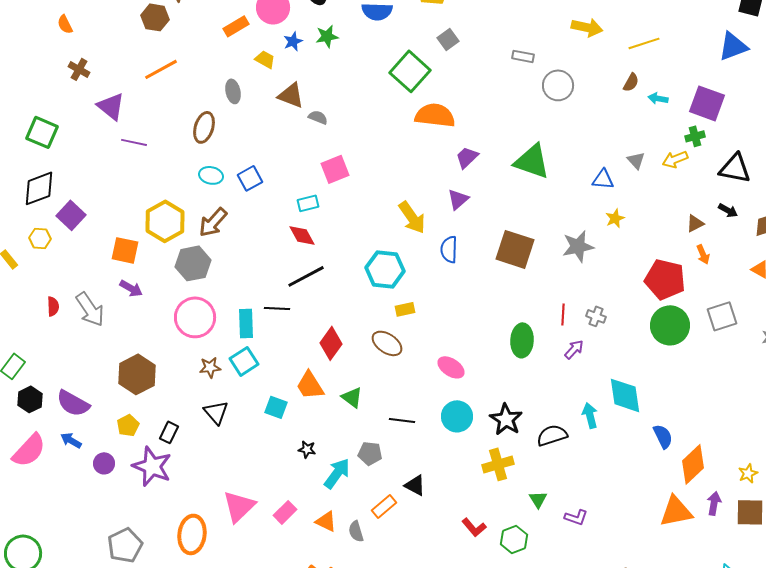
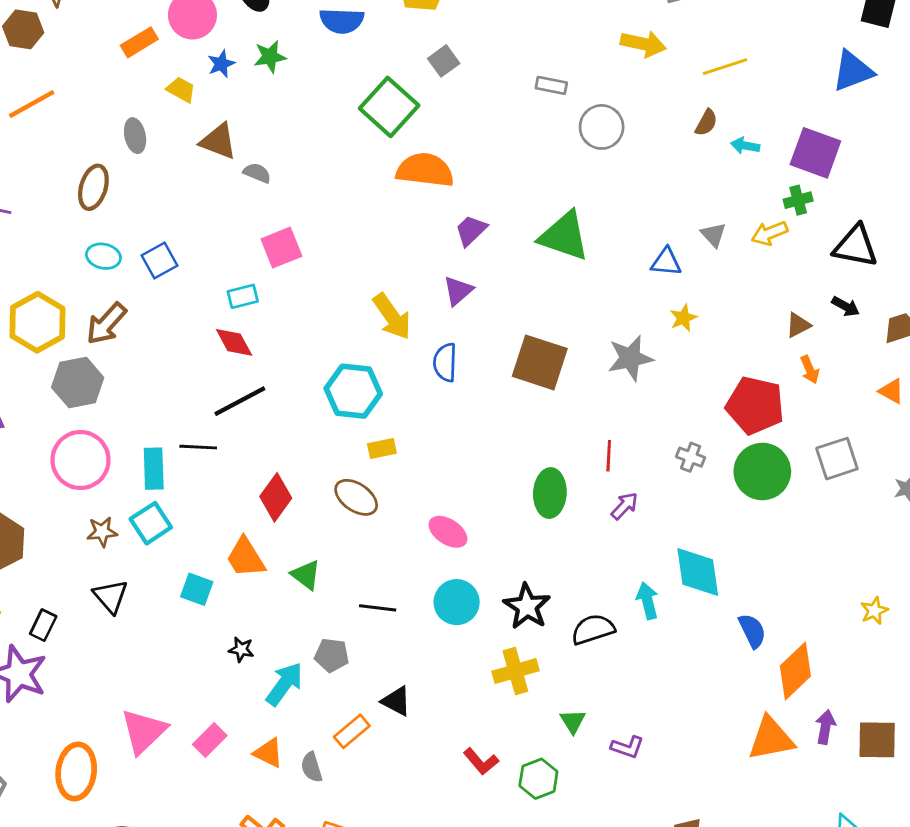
gray cross: (596, 316) -> (691, 457), moved
yellow star: (748, 473) -> (874, 611), moved

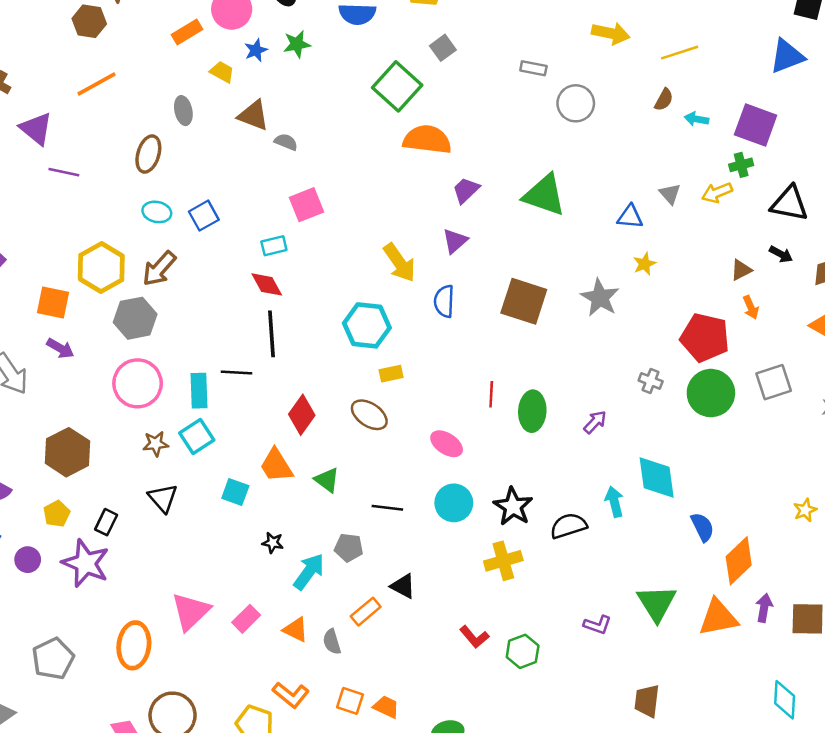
gray star: (630, 358) -> (600, 298), turned -30
black line: (240, 401) -> (272, 334), turned -66
red line: (609, 456) -> (491, 394), moved
green triangle: (573, 721) -> (657, 603), moved, size x1.8

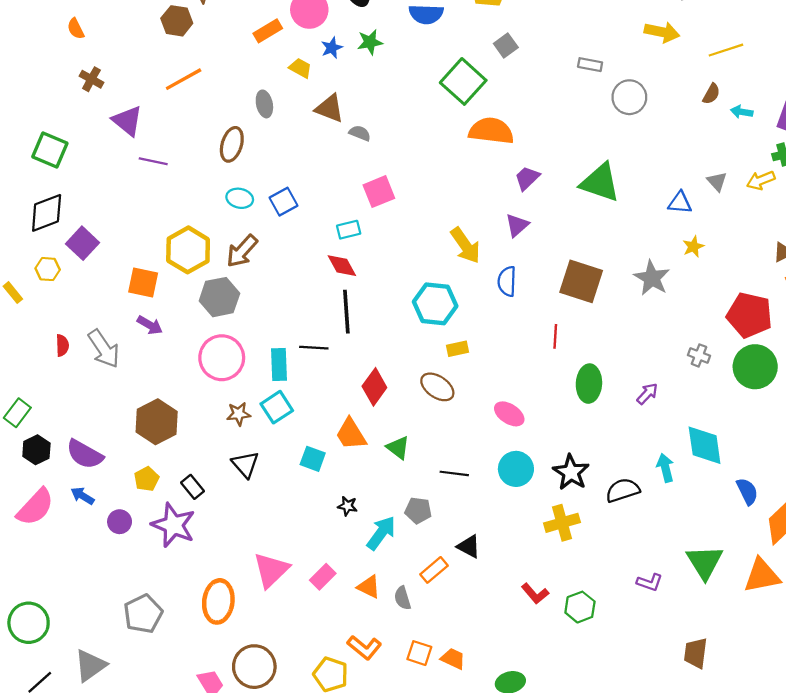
red line: (491, 394) -> (555, 336), moved
black rectangle: (106, 522) -> (193, 487), turned -65

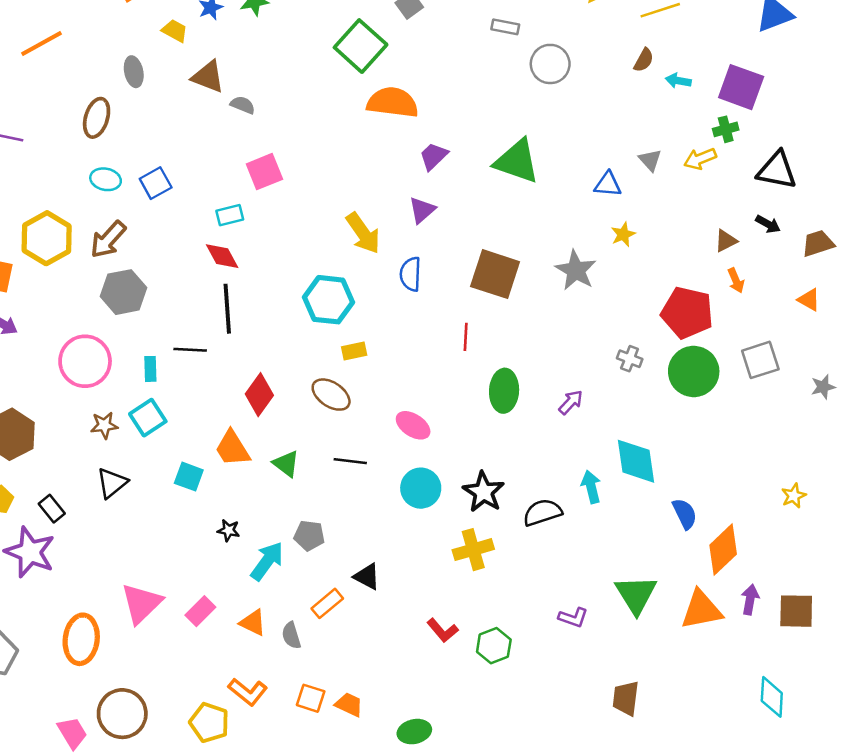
gray hexagon: (219, 297) -> (123, 292), moved
cyan rectangle: (279, 364) -> (150, 369), size x0.7
black triangle: (245, 464) -> (112, 483), turned 32
black line: (454, 473) -> (350, 461), moved

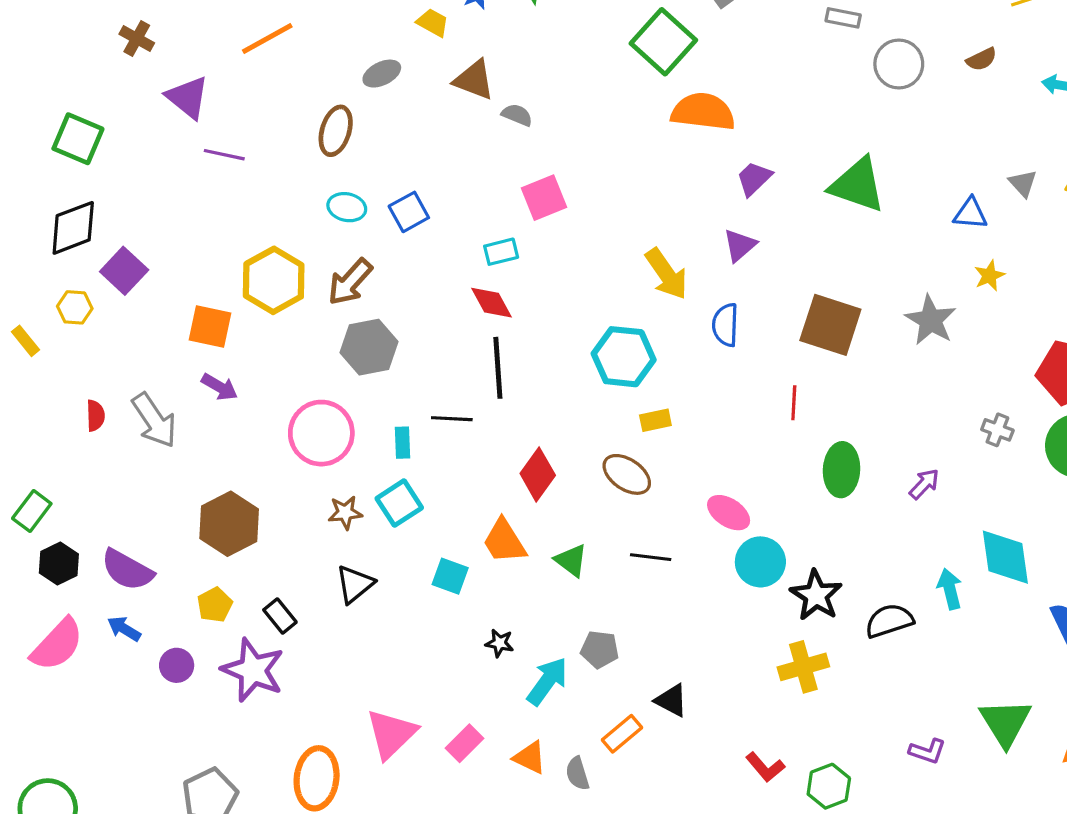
brown semicircle: (644, 60) -> (982, 59), moved, turned 35
gray ellipse: (134, 72) -> (382, 74), turned 76
cyan circle: (421, 488) -> (760, 562), moved

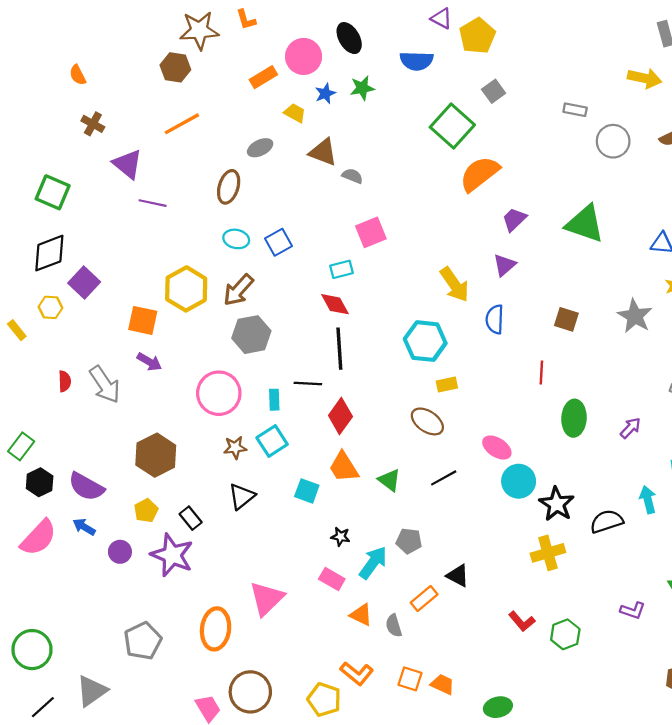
orange semicircle: (703, 112) -> (479, 174), turned -45
brown square: (830, 325) -> (566, 319), size x0.6
red diamond: (538, 474) -> (340, 416), moved
black line: (651, 557) -> (444, 478), turned -36
pink rectangle: (465, 743) -> (332, 579), moved, turned 75

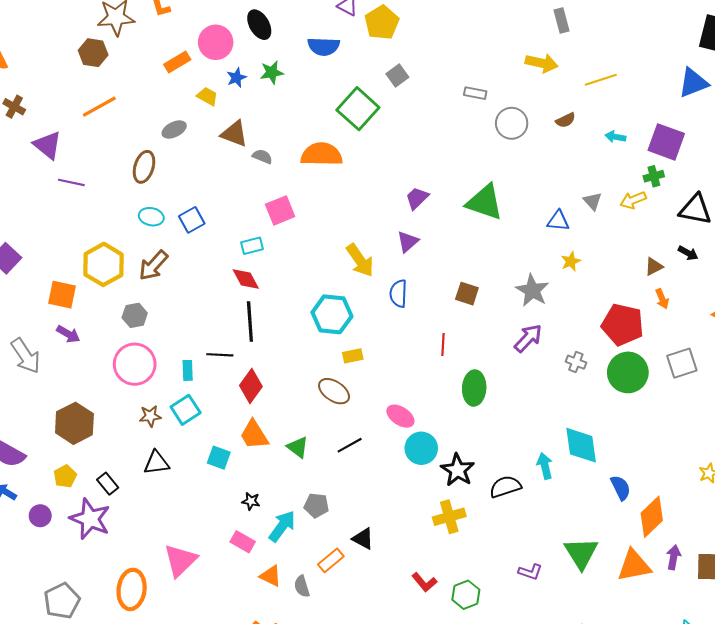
orange semicircle: (479, 174) -> (322, 154), moved, turned 39
gray hexagon: (251, 335) -> (135, 315), moved, size x0.7
purple arrow: (630, 428) -> (528, 338), moved, size x1.4
black triangle: (242, 496) -> (156, 463), turned 32

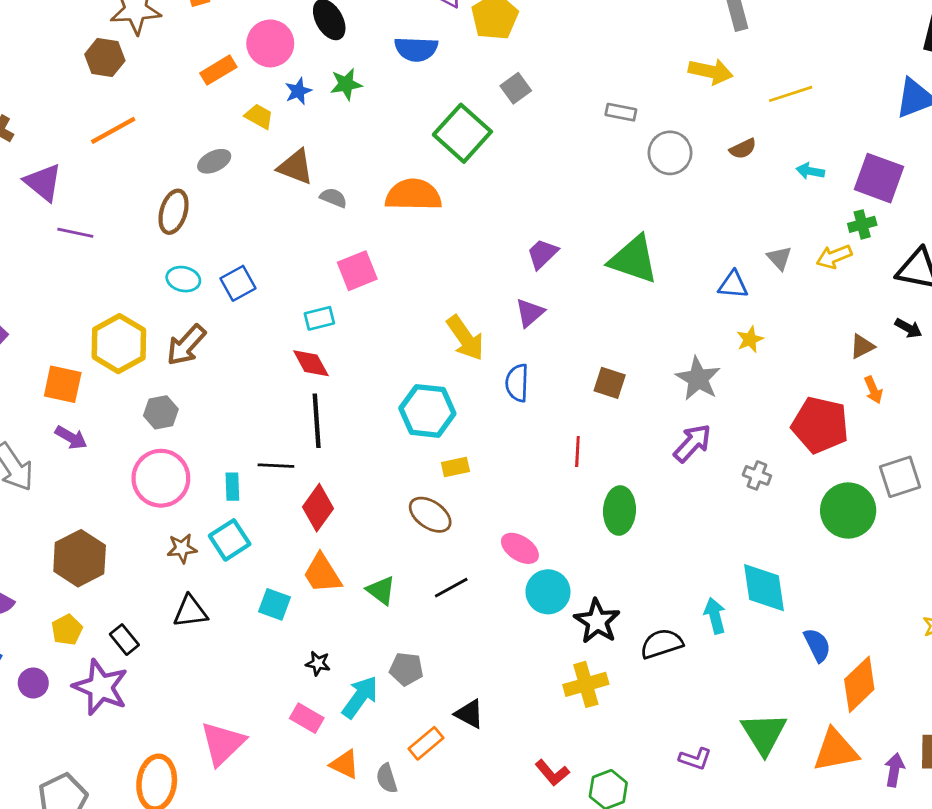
green circle: (628, 372) -> (848, 510), moved
purple arrow: (674, 557) -> (894, 770), moved

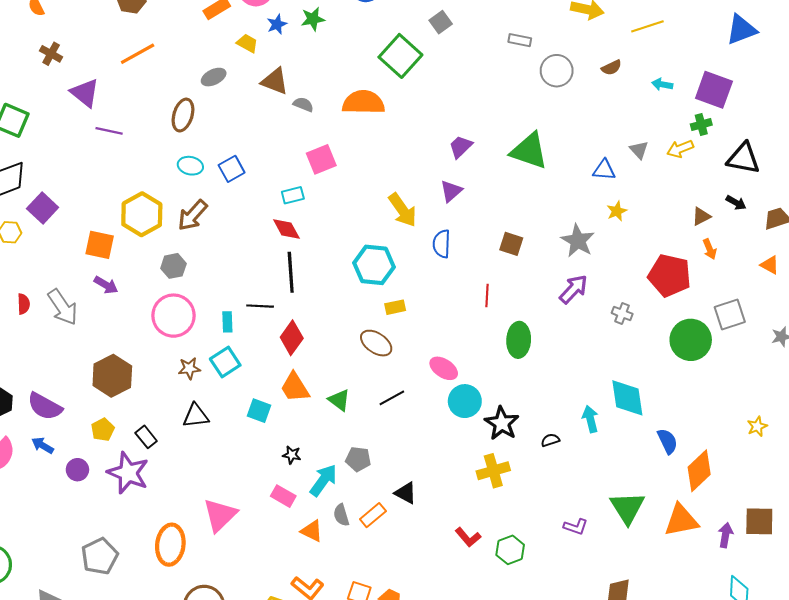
black semicircle: (662, 644) -> (550, 440), size x0.6
gray semicircle: (387, 778) -> (341, 515), moved

